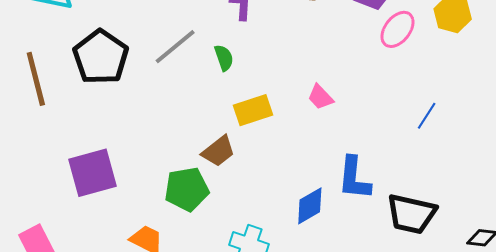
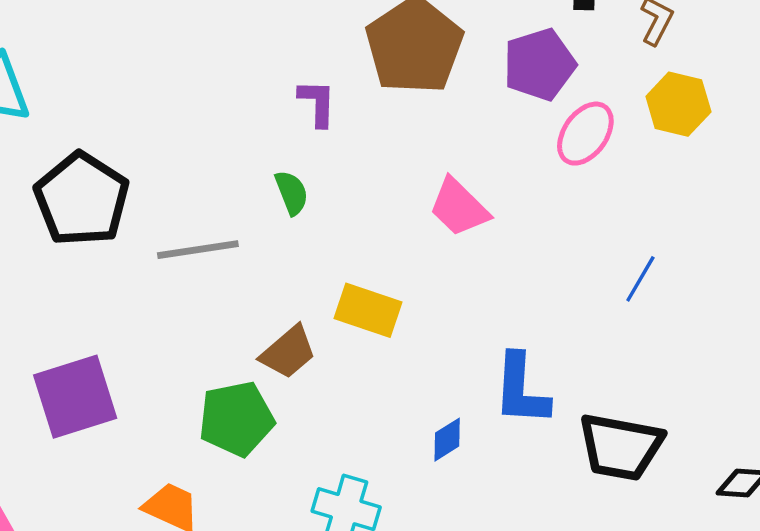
gray line: (175, 47) -> (198, 250), moved, turned 33
pink trapezoid: (320, 97) -> (459, 207), moved, size x1.4
yellow rectangle: (253, 110) -> (368, 310), moved, turned 39
blue diamond: (310, 206) -> (447, 440), size x0.7

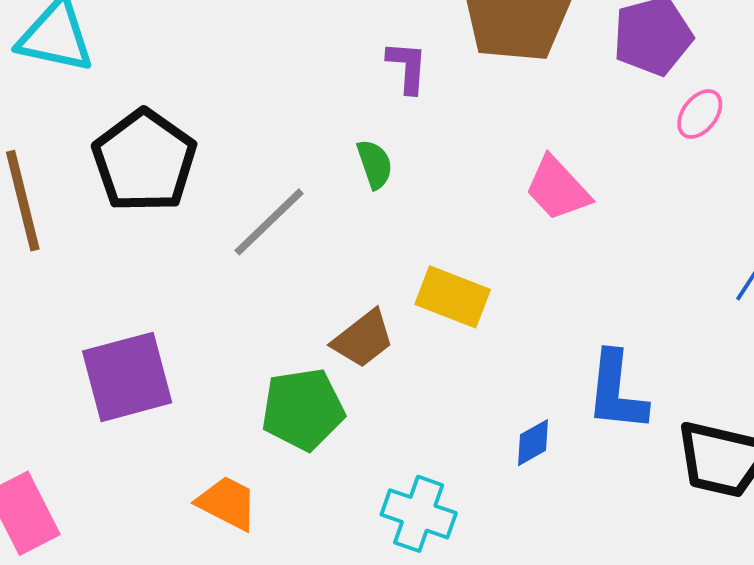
pink ellipse: (585, 134) -> (700, 114), size x0.7
gray line: (198, 250) -> (269, 222), turned -38

